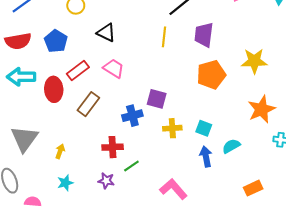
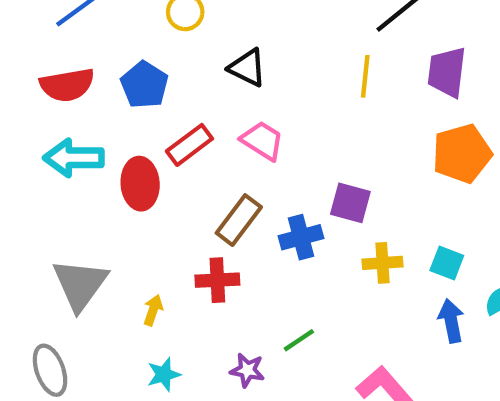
brown rectangle: (88, 104) -> (239, 220), moved
red cross: (113, 147) -> (217, 280), moved

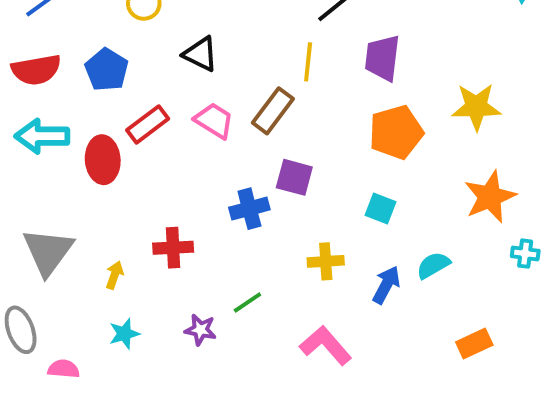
brown rectangle: (239, 220) -> (273, 111), moved
yellow cross: (383, 263) -> (326, 261), moved
cyan square: (447, 263) -> (380, 209), moved
blue arrow: (451, 321) -> (386, 285), turned 39

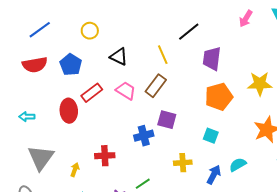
yellow line: (308, 62) -> (163, 55), moved, turned -30
cyan arrow: (42, 136) -> (27, 117), moved, size x0.6

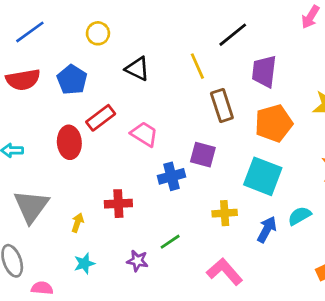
brown rectangle: (156, 86) -> (222, 106), moved, turned -55
pink trapezoid: (126, 91) -> (144, 134), moved
cyan square: (211, 136) -> (263, 176), size x1.8

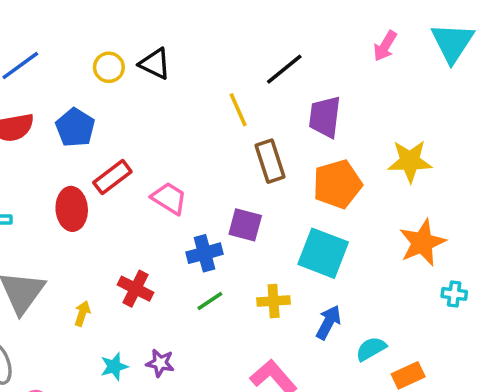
black triangle: (137, 69) -> (155, 64), moved
red cross: (118, 204) -> (135, 289), turned 30
cyan semicircle: (300, 216) -> (371, 349), moved
green line: (170, 242) -> (210, 301), moved
cyan star: (84, 264) -> (114, 367), moved

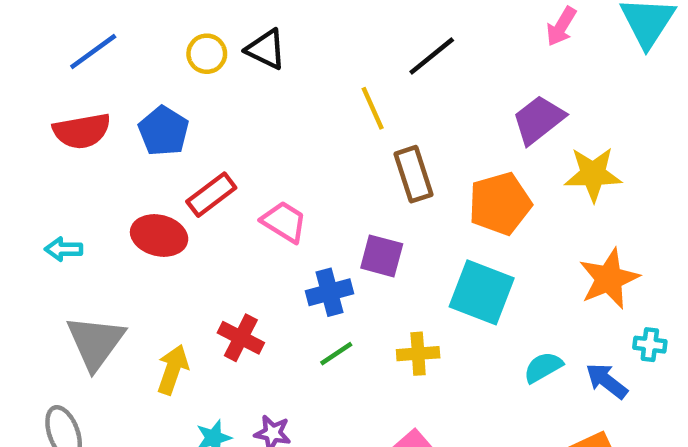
purple trapezoid: (325, 117) -> (539, 120), moved, turned 45
red ellipse: (72, 209) -> (159, 235), turned -72
yellow arrow: (82, 313) -> (173, 370), size x1.5
blue arrow: (328, 322) -> (607, 381), moved, turned -80
cyan semicircle: (371, 349) -> (543, 367), moved

